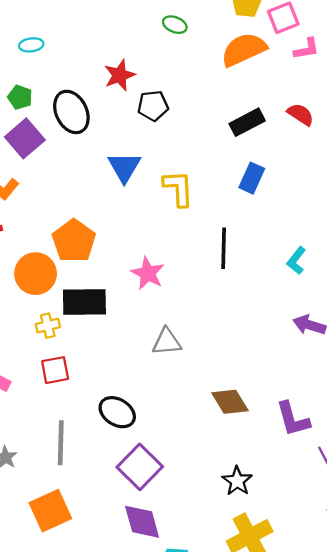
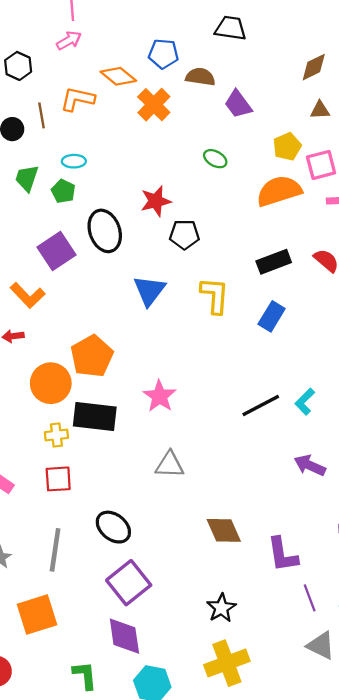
green pentagon: (20, 97) -> (63, 191), moved
yellow L-shape: (178, 188) -> (215, 295), moved
black line: (224, 248) -> (261, 406), moved, turned 54

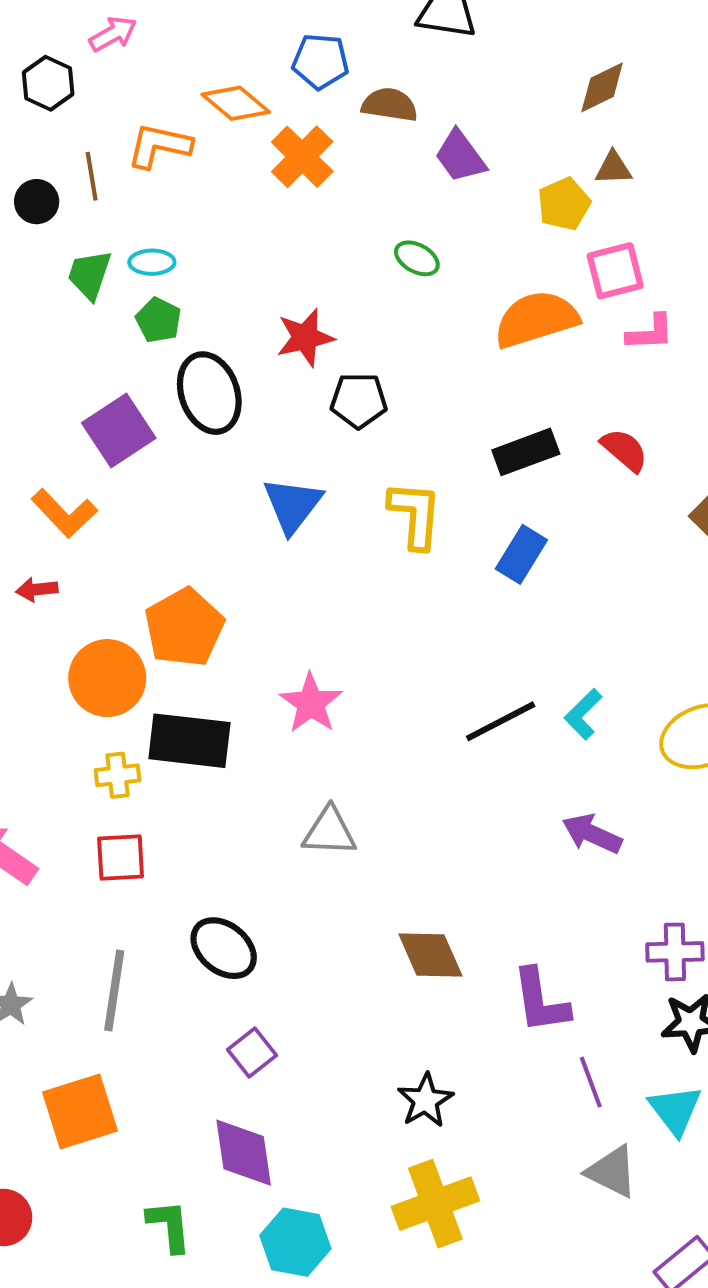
pink arrow: (69, 40) -> (113, 34), moved
yellow pentagon: (287, 146) -> (564, 204), moved
green trapezoid: (27, 178) -> (89, 275), moved
green pentagon: (63, 191) -> (158, 320), moved
purple square: (129, 583) -> (252, 1053), size x0.6

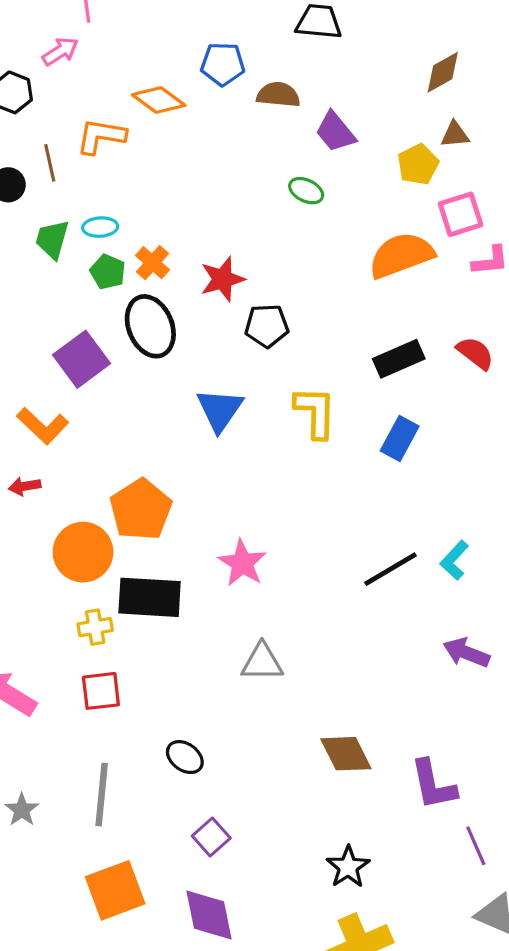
orange cross: (302, 157) -> (152, 263), moved, size x0.7
green ellipse: (417, 258) -> (306, 191), moved
black ellipse: (224, 948) -> (185, 757), size x0.7
orange square: (80, 1111) -> (115, 890), moved

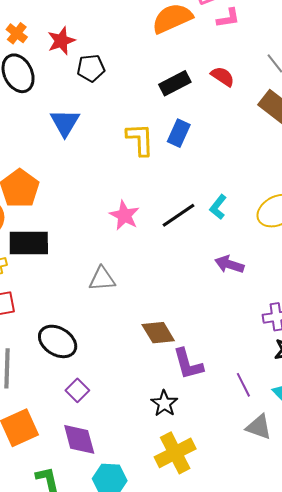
yellow L-shape: (315, 412) -> (140, 139), moved
pink star: (242, 563) -> (124, 215), moved
black ellipse: (185, 757) -> (58, 341), size x1.6
purple L-shape: (433, 785) -> (188, 364), moved

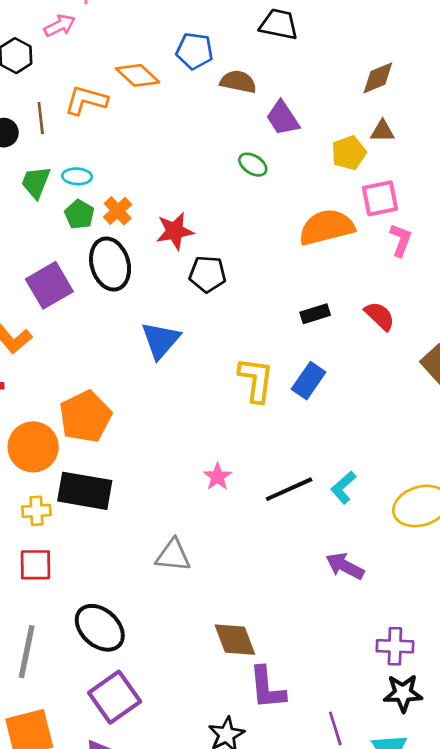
pink L-shape: (228, 18) -> (401, 240), turned -70
black rectangle: (175, 83) -> (315, 314), size x0.7
pink star: (124, 215) -> (218, 477), size x0.7
purple square: (77, 390) -> (115, 697), size x1.6

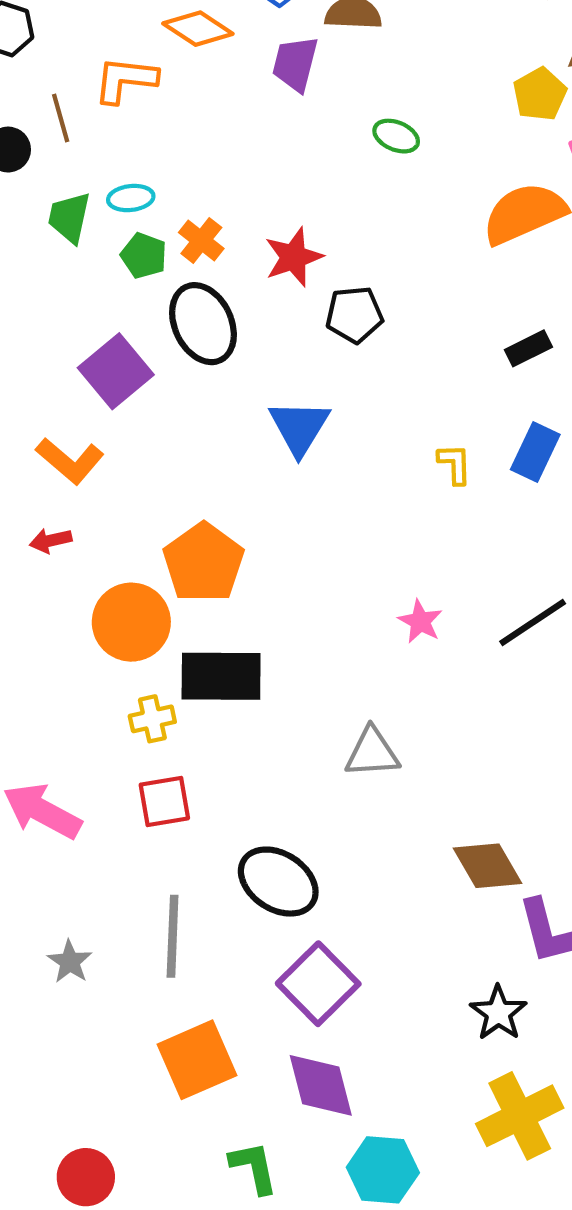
purple trapezoid: (283, 118) -> (295, 64), moved, turned 57
yellow L-shape: (256, 380) -> (455, 464), size x0.6

